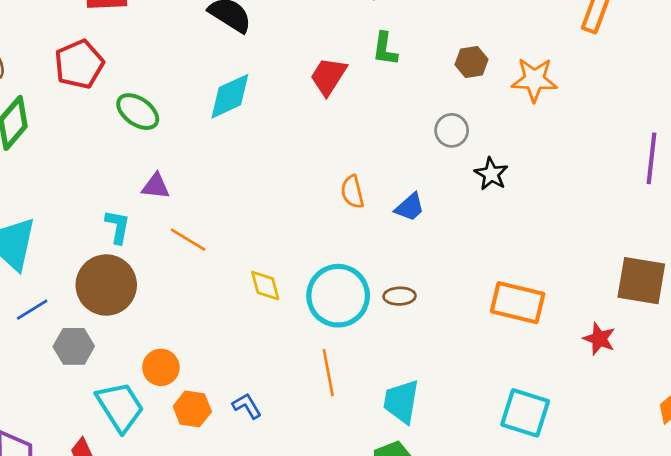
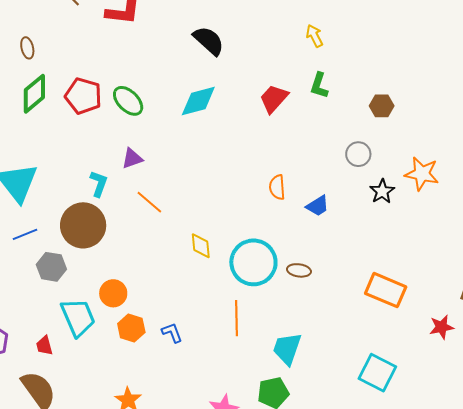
red pentagon: (79, 64) -> (83, 96), moved, turned 30
orange star: (534, 80) -> (422, 174), moved
purple triangle: (156, 186) -> (132, 158), turned -35
red star: (599, 339) -> (442, 327), turned 30

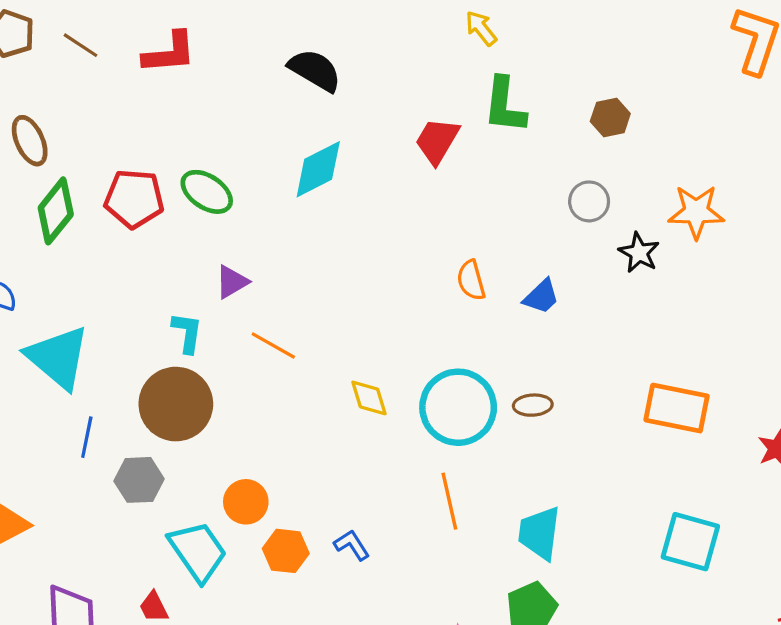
brown ellipse: (27, 48) -> (30, 141), size x1.4
green L-shape: (319, 85) -> (505, 105), size x1.4
blue line: (25, 234) -> (87, 437), turned -45

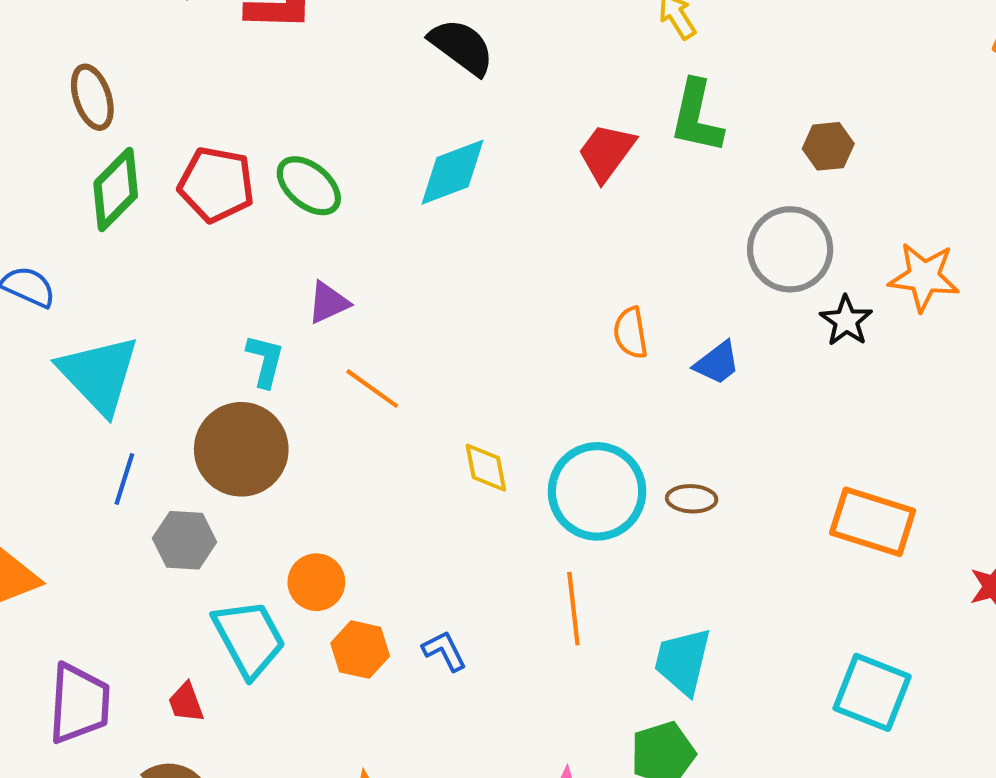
gray circle: (589, 201) -> (790, 249), size x1.6

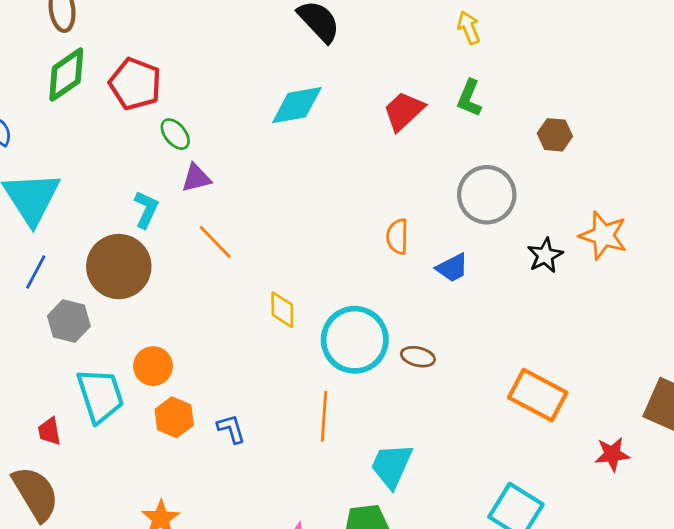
green L-shape: (696, 117) -> (469, 98), size x0.7
green ellipse: (309, 186) -> (175, 134), moved, size x0.7
gray circle: (790, 249) -> (487, 195), moved

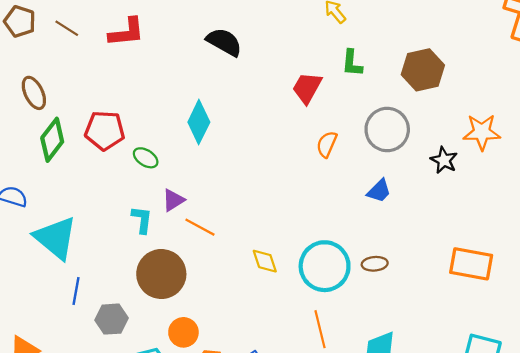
cyan diamond: (297, 105) -> (199, 122), moved, turned -36
brown hexagon: (555, 135) -> (423, 70), size x1.6
purple triangle: (196, 178) -> (173, 200), moved
orange semicircle: (397, 237) -> (327, 144), moved, turned 40
brown circle: (119, 267) -> (161, 274), moved

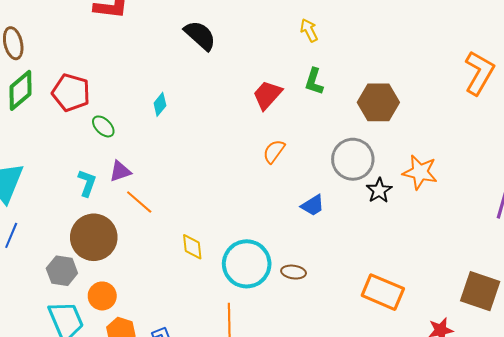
cyan diamond: (199, 122) -> (160, 104), size x0.6
gray circle: (387, 130) -> (353, 159), moved
gray hexagon: (112, 319) -> (62, 271), moved

